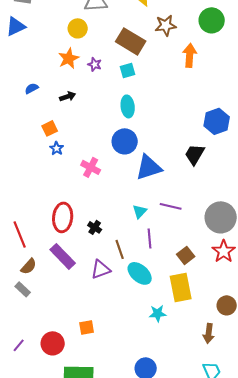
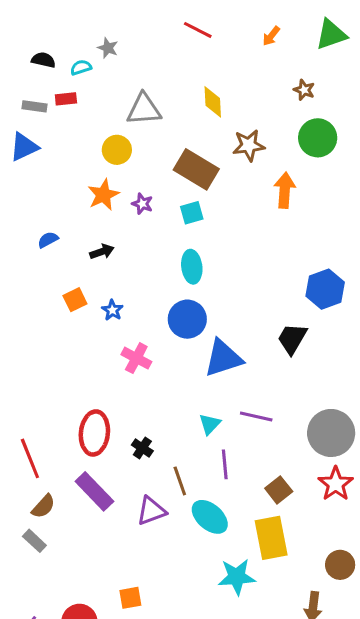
blue star: (57, 148) -> (112, 310), moved
cyan star: (158, 313) -> (237, 577), size x1.4

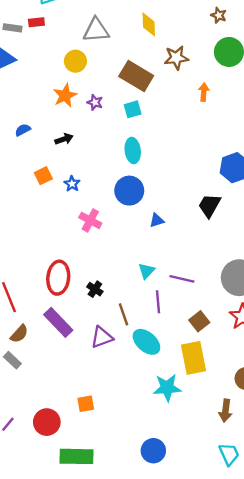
orange arrow: (285, 190) -> (204, 92), size x0.7
blue triangle: (223, 358) -> (157, 220), size x0.5
purple line: (256, 417) -> (182, 279), moved

